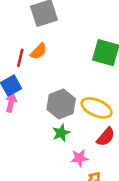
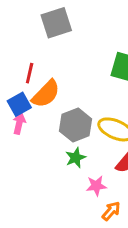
orange semicircle: (39, 51) -> (46, 94), moved, size x1.5

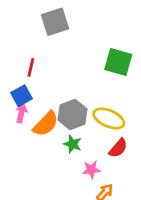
orange semicircle: (46, 94) -> (46, 124), moved
green star: (76, 158) -> (73, 144), turned -30

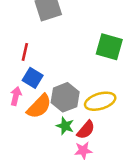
blue square: (21, 96) -> (33, 78), moved, turned -30
yellow ellipse: (109, 119) -> (100, 101), turned -40
red semicircle: (118, 148) -> (86, 130), moved

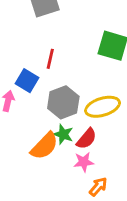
red line: (25, 52) -> (50, 59), moved
orange semicircle: (39, 106) -> (44, 146), moved

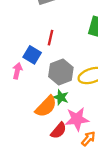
red semicircle: (87, 139) -> (59, 131), moved
pink star: (84, 162) -> (77, 119), size x1.5

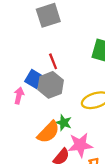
red line: (51, 38) -> (53, 61), turned -35
gray hexagon: (61, 72) -> (51, 85), moved

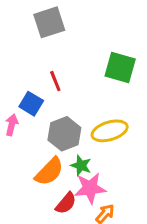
gray hexagon: (51, 85) -> (64, 134), moved
green star: (64, 123) -> (81, 166), moved

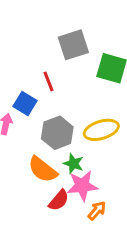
gray square: (49, 22) -> (73, 45), moved
orange semicircle: (49, 172) -> (43, 170), turned 84

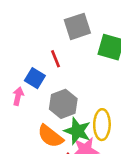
yellow ellipse: (101, 130) -> (102, 125), moved, turned -72
green star: (73, 164) -> (77, 131), size x1.5

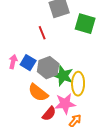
blue square: (35, 78) -> (28, 63), moved
green star: (77, 131) -> (63, 76), moved

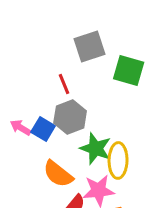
pink arrow: (13, 62) -> (21, 127), turned -72
gray hexagon: (48, 68) -> (70, 117), moved

